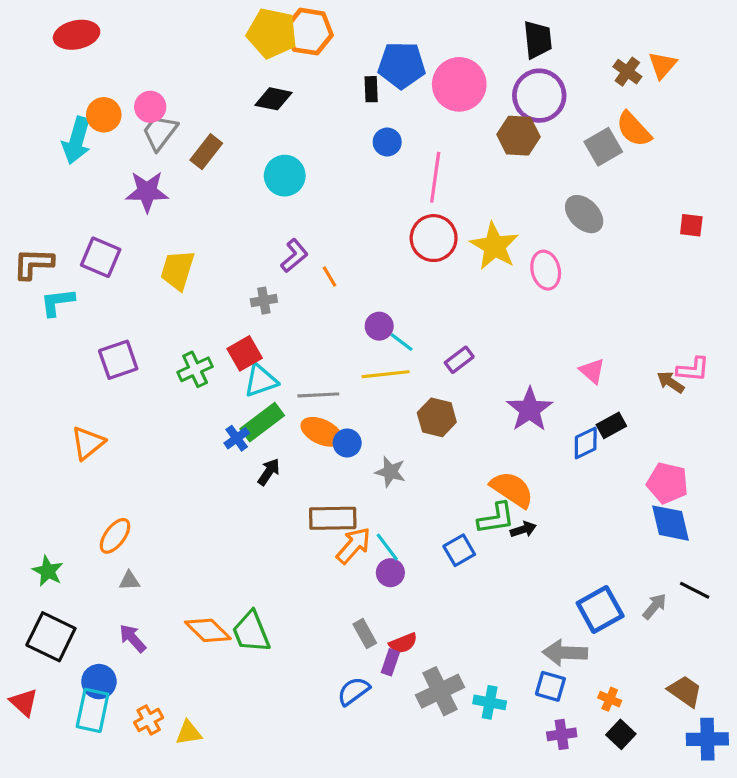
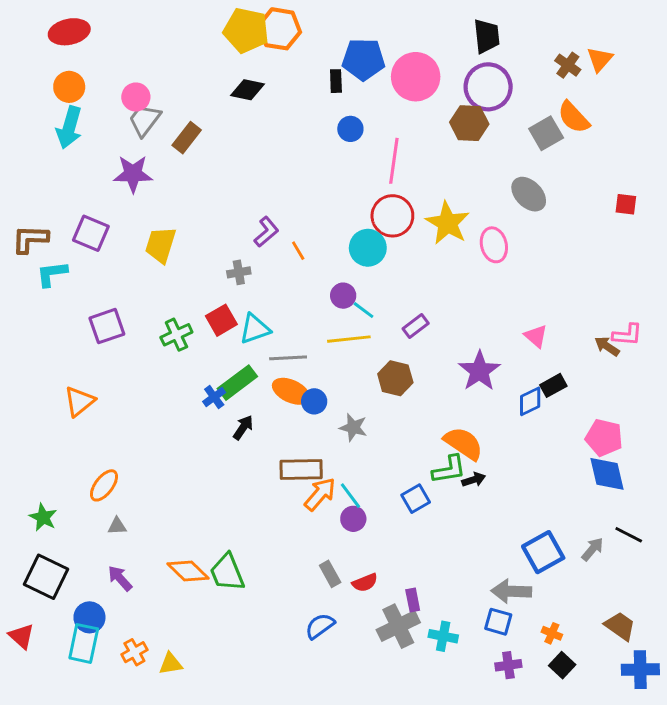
orange circle: (104, 115) -> (69, 87), moved
cyan circle: (285, 176) -> (368, 248), moved
cyan triangle: (261, 381) -> (255, 329), moved
purple rectangle: (390, 662) -> (413, 600), moved, turned -30

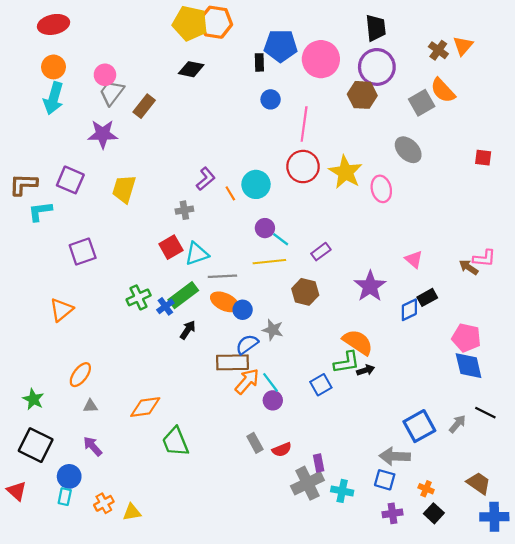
cyan circle: (368, 248) -> (256, 184), moved
green cross: (176, 335) -> (139, 297), moved
orange diamond: (188, 571) -> (145, 407), moved, turned -52
blue semicircle: (320, 626) -> (247, 344), moved
cyan rectangle: (84, 643) -> (65, 497), size x0.6

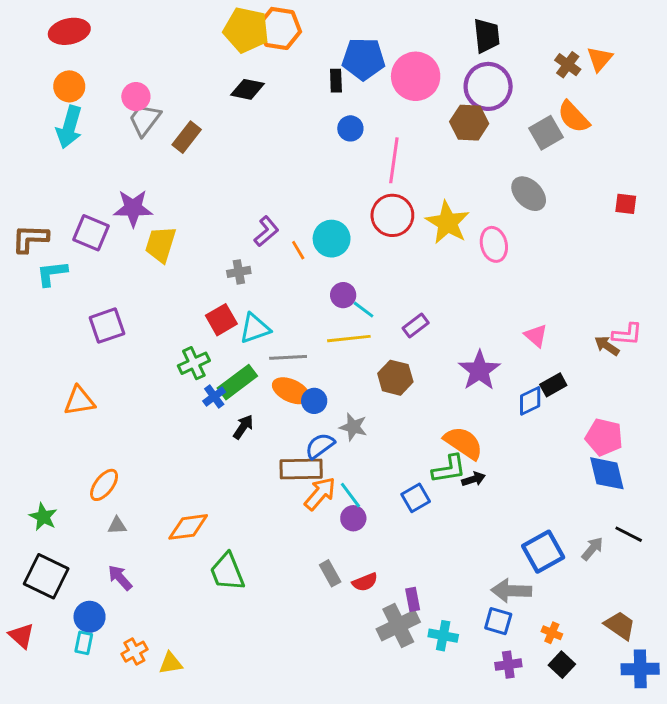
purple star: (103, 134) -> (133, 208), moved
green cross: (139, 297) -> (194, 363), moved
orange triangle: (61, 310) -> (79, 401), turned 30

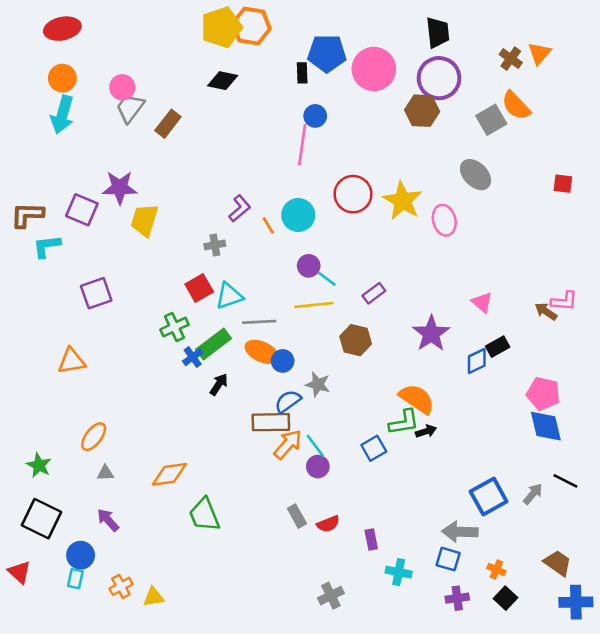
yellow pentagon: (246, 30) -> (221, 27), turned -30
pink line: (394, 160) -> (302, 145), moved
gray cross: (398, 625) -> (331, 596), moved, size x0.7

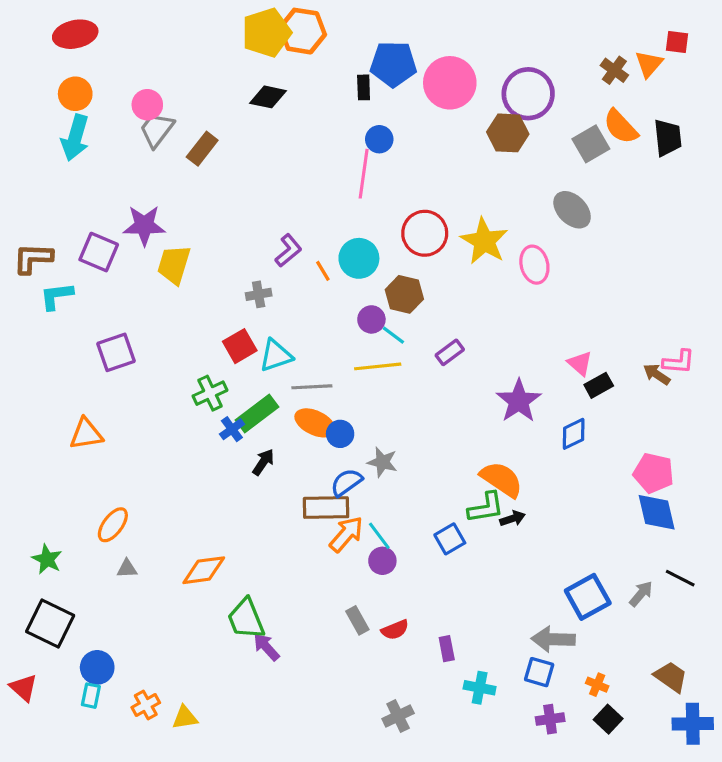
black trapezoid: (438, 33) -> (668, 138), moved
red square: (563, 184) -> (677, 42), moved
brown hexagon: (356, 340) -> (404, 294), moved
black rectangle: (498, 347) -> (599, 385), moved
purple arrow: (108, 520) -> (266, 647), moved

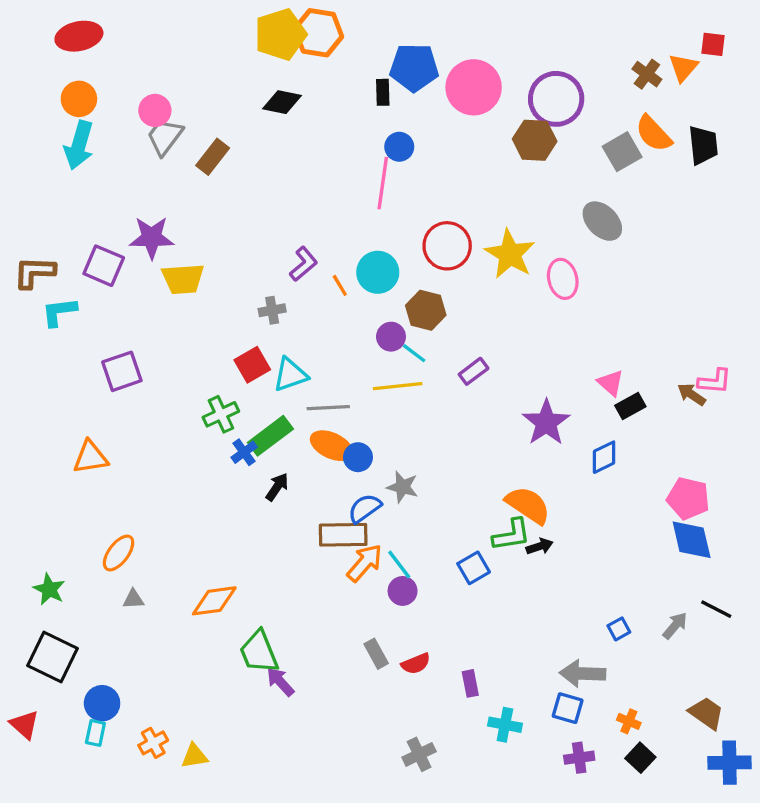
yellow trapezoid: (174, 265) -> (183, 279), turned -111
blue square: (588, 597) -> (619, 629), size x0.5

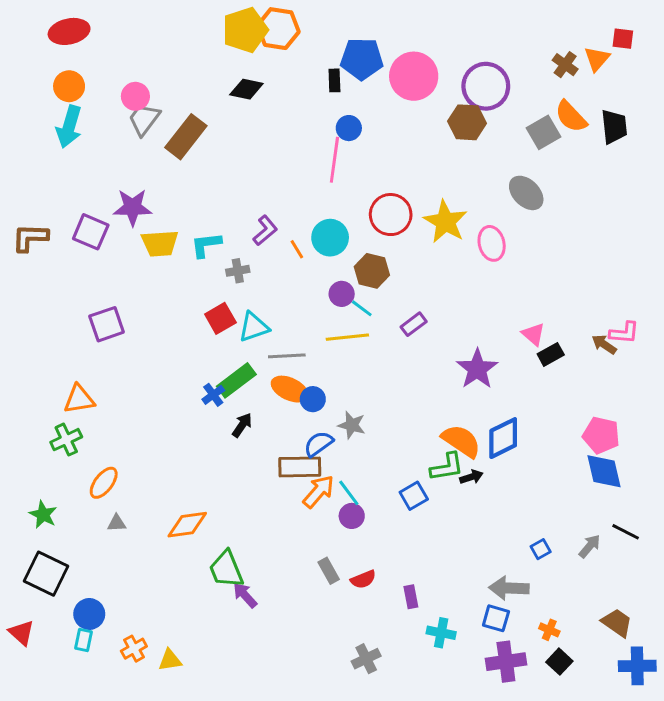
brown rectangle: (213, 157) -> (186, 137), size x1.4
cyan L-shape: (59, 312) -> (206, 245), moved
green cross: (221, 414) -> (66, 440), moved
blue diamond: (604, 457) -> (503, 438), moved, size x1.4
purple cross: (579, 758) -> (506, 662), size x1.5

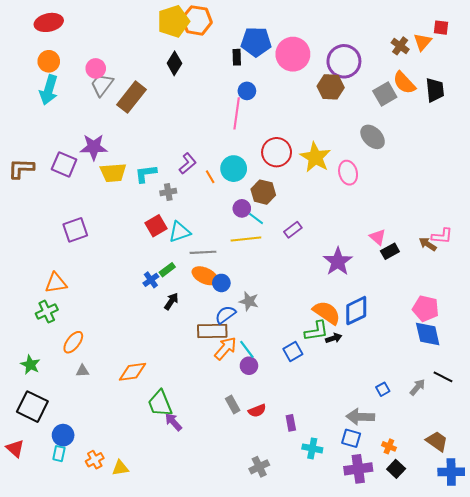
black diamond: (246, 89) -> (174, 63), turned -70
green rectangle: (236, 380) -> (167, 270), size x0.6

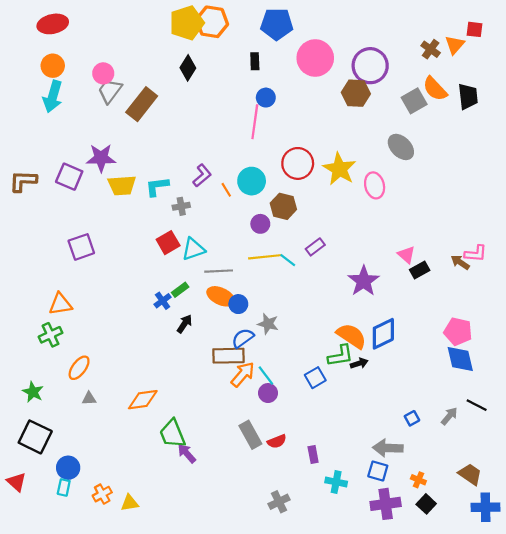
blue pentagon: (256, 42) -> (277, 24), moved
cyan line: (256, 219) -> (288, 260), moved
gray rectangle: (233, 405) -> (250, 435), size x1.4

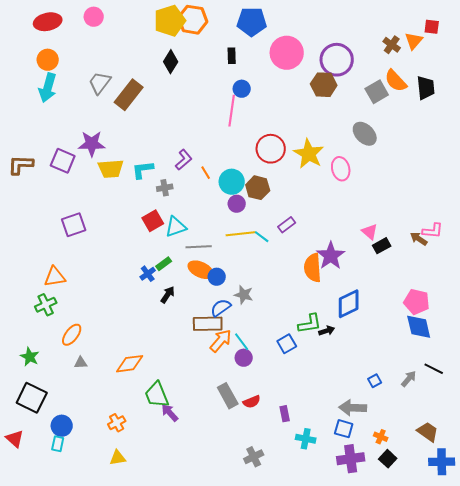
pink circle: (103, 73) -> (94, 17), moved
cyan circle: (252, 181) -> (232, 182), moved
orange semicircle: (351, 336) -> (313, 268), moved, turned -128
orange cross: (102, 494) -> (117, 423), moved

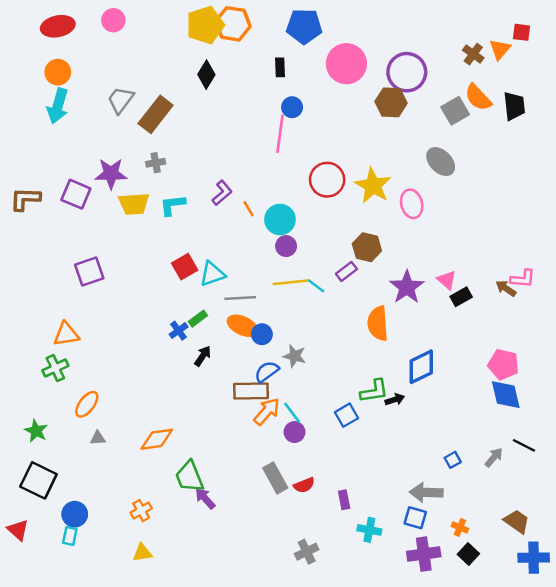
gray cross: (165, 188) -> (156, 163), moved
brown hexagon: (258, 188) -> (367, 247), moved
purple star: (331, 256) -> (407, 287), moved

